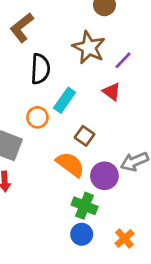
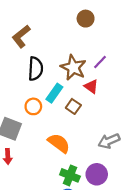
brown star: (89, 47) -> (73, 68), moved
brown square: (85, 136) -> (73, 106), moved
purple circle: (104, 176) -> (97, 174), moved

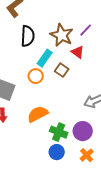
orange circle: (33, 106) -> (36, 76), moved
orange semicircle: (59, 143) -> (38, 114), moved, turned -65

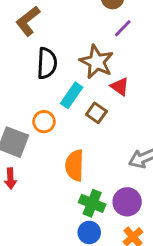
purple line: (86, 30) -> (123, 28), moved
orange circle: (36, 76) -> (44, 122), moved
orange semicircle: (38, 114) -> (75, 165), moved, turned -60

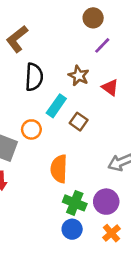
brown star: (96, 62) -> (79, 76), size x0.7
red triangle: (120, 87) -> (110, 87), moved

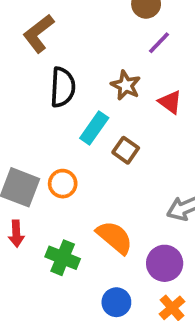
orange circle: (31, 129) -> (63, 184), moved
orange semicircle: (59, 169) -> (115, 237), moved, turned 128
green cross: (75, 203) -> (63, 258), moved

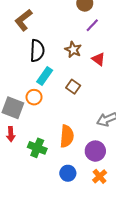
cyan rectangle: (94, 128) -> (45, 76), moved
orange circle: (63, 184) -> (34, 97), moved
orange semicircle: (115, 237) -> (67, 136), turned 55

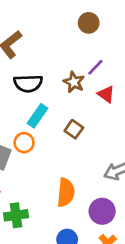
purple line: (92, 25) -> (95, 67), moved
black semicircle: (37, 51) -> (28, 83), turned 85
green cross: (37, 148) -> (16, 215), moved, turned -30

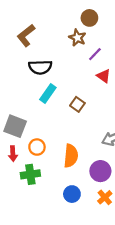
brown star: (74, 82) -> (77, 38), moved
orange circle: (24, 143) -> (37, 147), moved

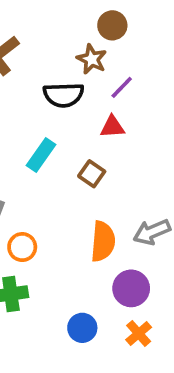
black semicircle: (40, 67) -> (63, 95), moved
red triangle: (104, 76) -> (112, 127), moved, turned -40
orange semicircle: (71, 156) -> (103, 241), moved

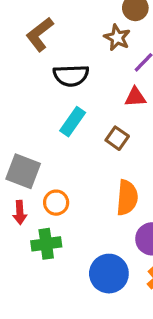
black semicircle: (63, 95) -> (71, 76), moved
blue circle: (82, 328) -> (109, 274), size x1.5

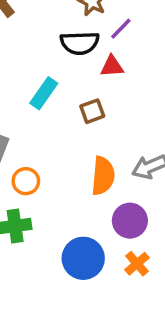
black semicircle: (71, 76) -> (80, 43), moved
brown square: (117, 138) -> (92, 111), turned 35

